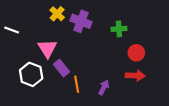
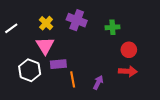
yellow cross: (57, 14) -> (46, 23), moved
white line: (12, 30) -> (11, 28), turned -56
purple rectangle: (61, 68) -> (58, 64), turned -56

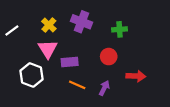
red circle: (129, 50) -> (109, 57), moved
purple rectangle: (58, 64) -> (70, 62), moved
orange line: (73, 79) -> (77, 85), turned -56

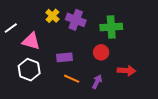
yellow cross: (49, 25) -> (52, 16), moved
green cross: (120, 29) -> (111, 27), size x1.5
pink triangle: (48, 49) -> (31, 41), moved, turned -42

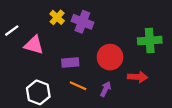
green cross: (111, 27) -> (150, 41), moved
red circle: (101, 52) -> (110, 57), size x1.5
white hexagon: (29, 70) -> (38, 92), moved

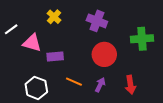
purple cross: (82, 22) -> (97, 21), moved
purple rectangle: (70, 63) -> (55, 57), moved
red arrow: (138, 77) -> (130, 85), moved, turned 78

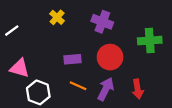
pink triangle: (32, 43) -> (20, 68), moved
purple rectangle: (55, 57) -> (73, 59), moved
purple arrow: (100, 85) -> (106, 89), size x1.5

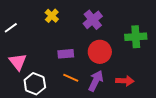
purple cross: (102, 22) -> (93, 20), turned 30
pink triangle: (20, 68) -> (18, 62), turned 36
red arrow: (138, 89) -> (125, 81), turned -78

